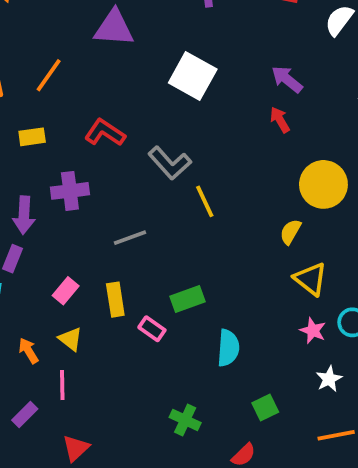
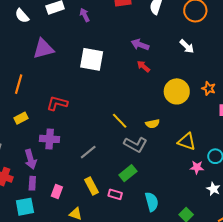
gray L-shape: (170, 163) -> (136, 145), moved
purple cross: (70, 191) -> (50, 139), turned 30
yellow semicircle: (290, 232) -> (152, 124), moved, turned -112
pink rectangle: (66, 291) -> (57, 191), moved
cyan semicircle: (228, 348) -> (152, 202), moved

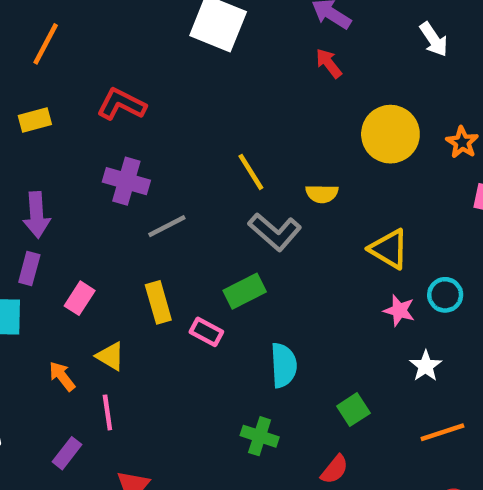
purple cross: (50, 139) -> (126, 181), moved

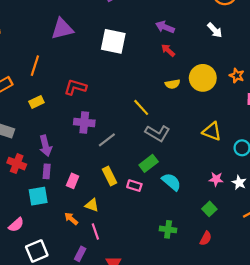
yellow semicircle: (322, 194) -> (172, 84), moved
pink star: (399, 310) -> (216, 179), moved
cyan semicircle: (284, 365) -> (171, 182), moved, turned -36

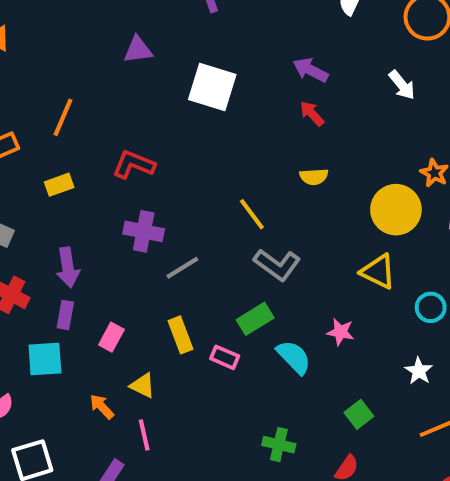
purple triangle: (62, 29) -> (138, 50), moved, size x0.7
yellow circle: (203, 78) -> (396, 210), moved
pink star: (216, 179) -> (340, 332), moved

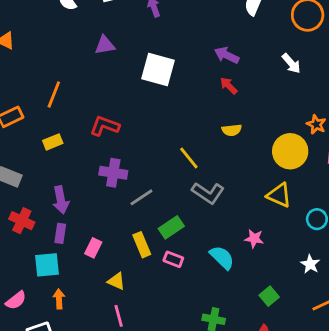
green rectangle: (255, 319) -> (171, 227), moved
orange arrow: (102, 407) -> (59, 299), moved, turned 42

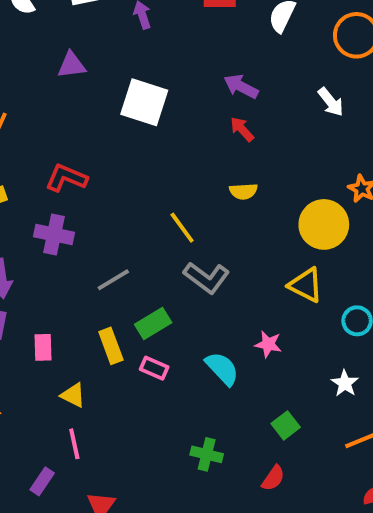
purple cross: (113, 173) -> (54, 234), moved
pink rectangle: (93, 248) -> (43, 347), turned -30

